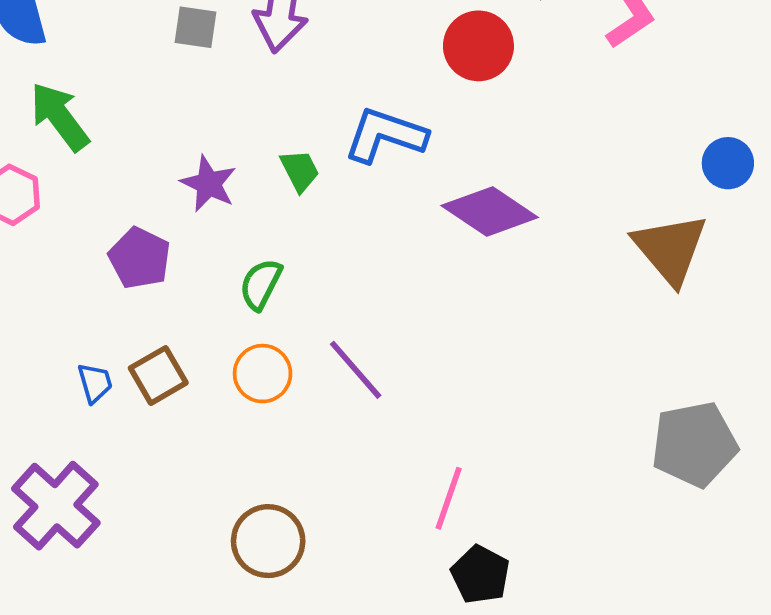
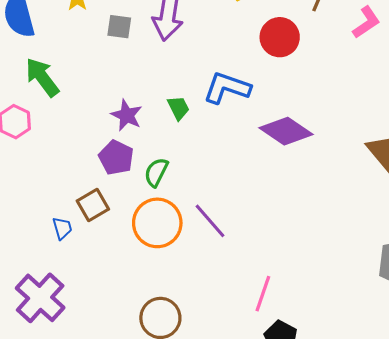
purple pentagon: (140, 258) -> (116, 158), moved
orange circle: (263, 374) -> (157, 223), size x1.5
brown square: (158, 375) -> (93, 205), moved

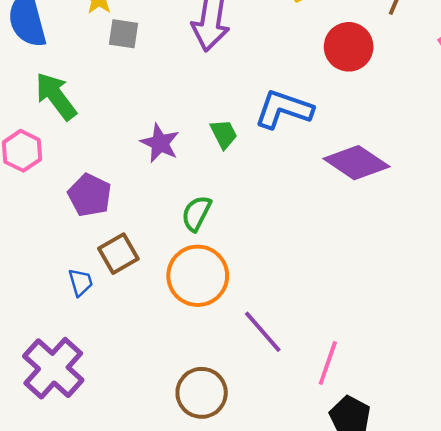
gray square: (119, 27) -> (124, 34), moved
purple pentagon: (116, 158) -> (90, 195), moved
purple line: (210, 221) -> (263, 332), moved

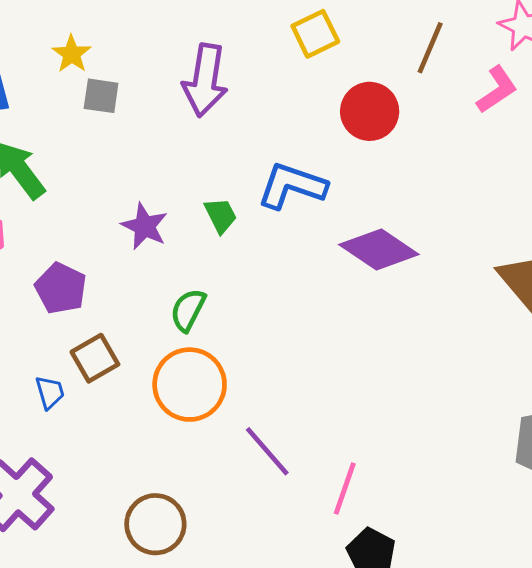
brown circle: (202, 393) -> (155, 524), moved

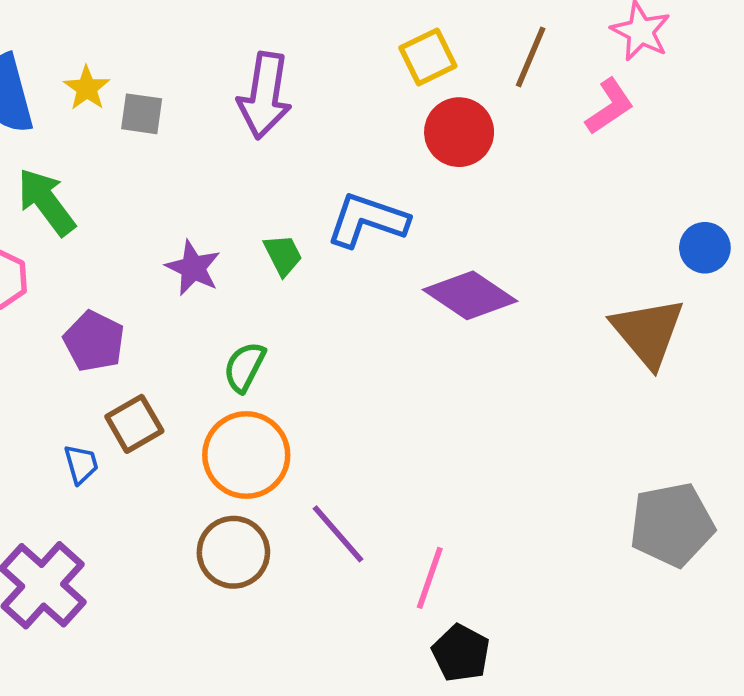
yellow square: (315, 34) -> (428, 57), moved
yellow star: (72, 54) -> (87, 88), moved
brown circle: (155, 524) -> (233, 552), moved

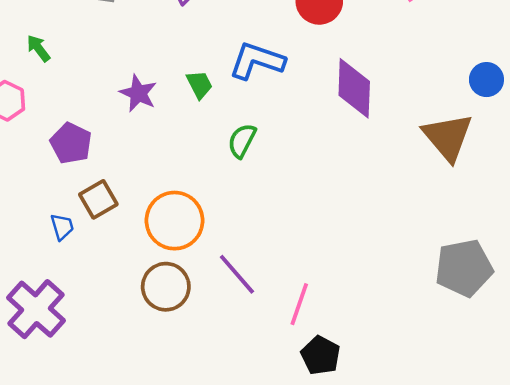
green arrow: (46, 202) -> (38, 48), size x0.6
purple diamond: (470, 295) -> (354, 88), moved, turned 58
green semicircle: (244, 367) -> (242, 141), moved

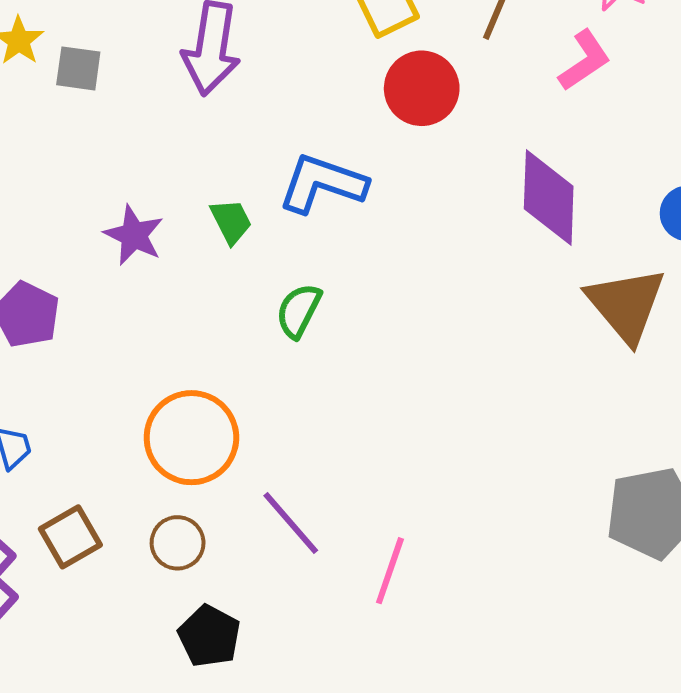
purple diamond: (354, 88) -> (549, 197), moved
brown square: (98, 199) -> (70, 537), moved
brown circle: (166, 287) -> (178, 543), size x0.7
black pentagon: (321, 355) -> (209, 636), moved

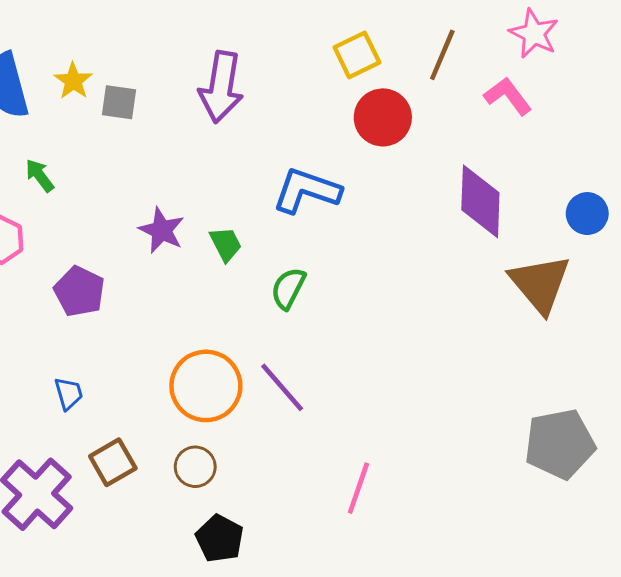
pink L-shape: (584, 61) -> (508, 96), turned -93
green trapezoid: (231, 221) -> (226, 244), moved
purple line: (291, 523) -> (282, 387), moved

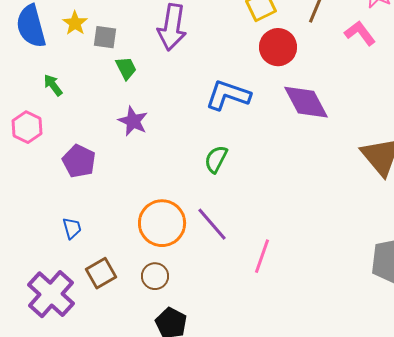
purple diamond: (480, 201) -> (306, 102), moved, turned -30
green trapezoid: (226, 244) -> (126, 68), moved
pink line: (358, 488) -> (262, 256), moved

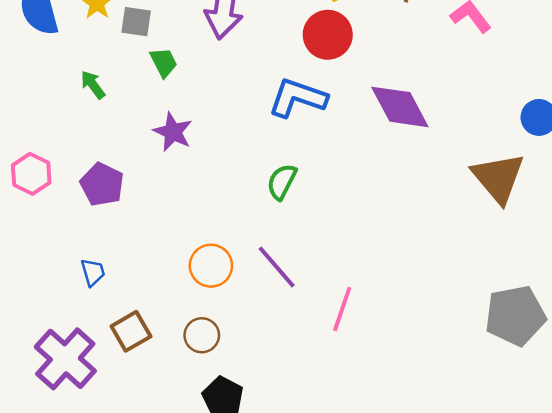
red circle: (278, 47) -> (328, 35), moved
green arrow: (53, 85) -> (93, 85), moved
pink hexagon: (27, 127) -> (31, 174), moved
orange circle: (162, 223) -> (211, 266), size x0.7

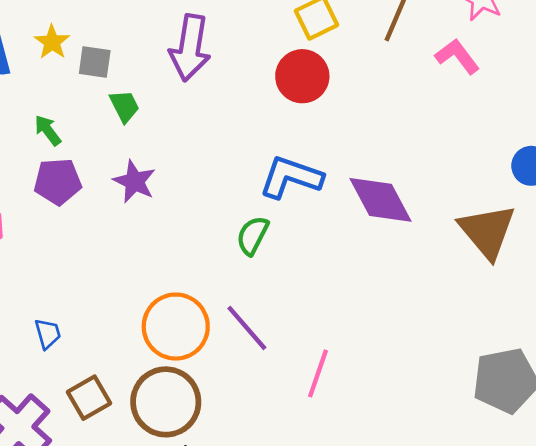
blue L-shape: (298, 98) -> (291, 177), moved
purple diamond: (400, 107) -> (381, 200), moved
purple pentagon: (102, 184) -> (58, 181), moved, turned -30
orange circle: (211, 266) -> (176, 327), size x1.4
brown circle: (202, 335) -> (166, 402), size x1.8

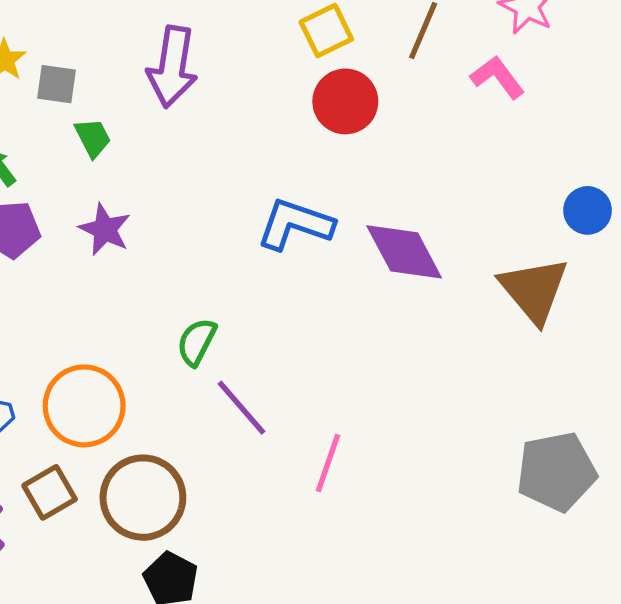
red circle: (302, 76) -> (345, 101), moved
green semicircle: (253, 236) -> (197, 342), moved
orange circle: (176, 327) -> (84, 406), moved

